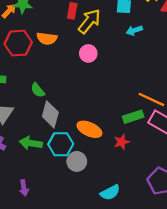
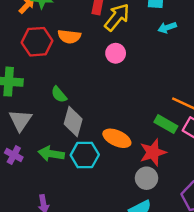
green rectangle: (133, 117) -> (166, 124), turned 48
red star: (122, 142) -> (153, 152), size x1.5
gray circle: (77, 161) -> (147, 178), moved

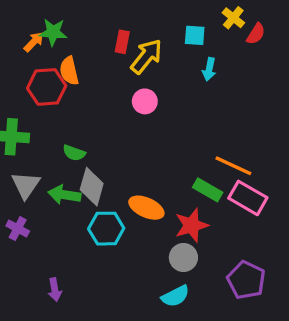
cyan arrow: (167, 27) -> (209, 69), turned -60
orange semicircle: (69, 36) -> (69, 71), moved, turned 70
green semicircle: (59, 94) -> (74, 153), turned -30
green arrow: (51, 154) -> (64, 195), moved

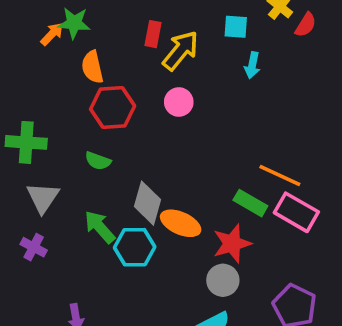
red hexagon: (47, 87) -> (113, 108), moved
gray diamond: (92, 187) -> (148, 203), moved
green arrow: (64, 195) -> (100, 227), moved, turned 40

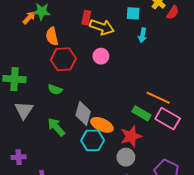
yellow arrow: (181, 51) -> (102, 27), turned 70
purple cross: (34, 247) -> (19, 157), moved, turned -32
cyan hexagon: (135, 247) -> (93, 140), moved

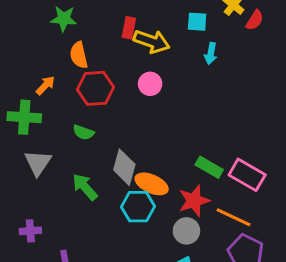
orange arrow: (29, 18) -> (45, 85), moved
orange line: (158, 98) -> (233, 217), moved

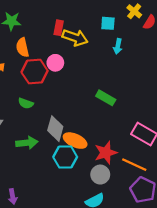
pink circle: (150, 84) -> (55, 63), moved
green rectangle: (209, 167) -> (106, 98), moved
green arrow: (85, 187) -> (27, 143), turned 125

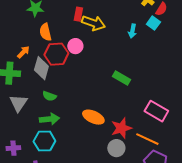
cyan square: (108, 23) -> (153, 23), moved, turned 32
green semicircle: (26, 103) -> (49, 96), moved
gray diamond: (55, 129) -> (41, 68), moved
cyan hexagon: (65, 157) -> (44, 141), moved

